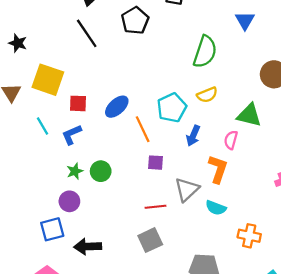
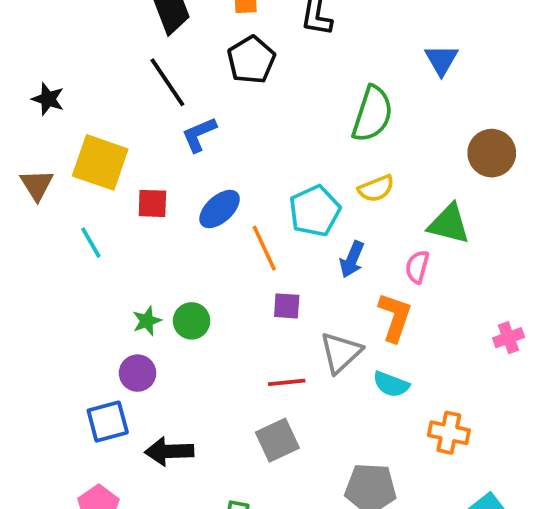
blue L-shape: (72, 135) -> (199, 134), moved

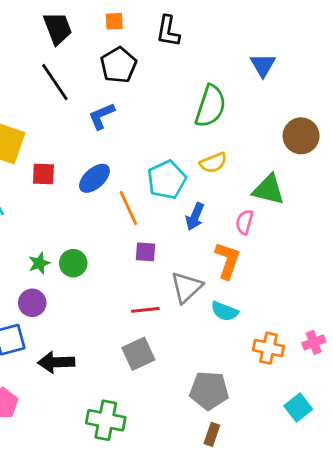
blue L-shape: (199, 134) -> (102, 116), moved
pink cross: (509, 338) -> (314, 342), moved

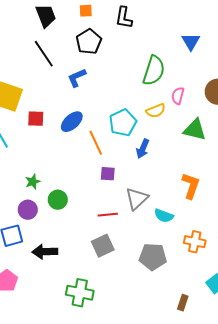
pink semicircle: (244, 222) -> (178, 96), moved
orange L-shape: (227, 260) -> (191, 186), moved
green circle: (73, 263) -> (58, 200), moved
gray pentagon: (209, 391) -> (153, 257), moved
brown rectangle: (212, 434) -> (183, 303), moved

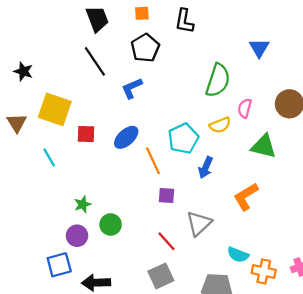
orange L-shape: (191, 186) -> (246, 197), moved, turned -140
red line: (108, 215) -> (166, 241), turned 54
cyan semicircle: (164, 216) -> (238, 255), moved

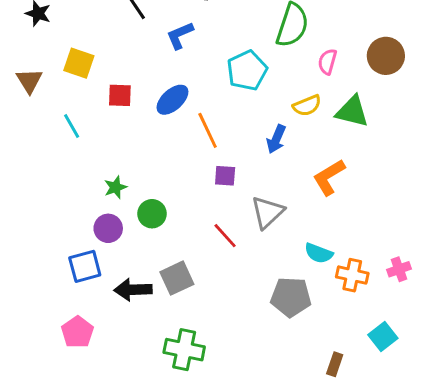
yellow square: (55, 109) -> (79, 63), size x0.7
yellow semicircle: (220, 125) -> (307, 106), moved
cyan pentagon: (183, 138) -> (247, 70), moved
gray square: (161, 276) -> (177, 278), moved

